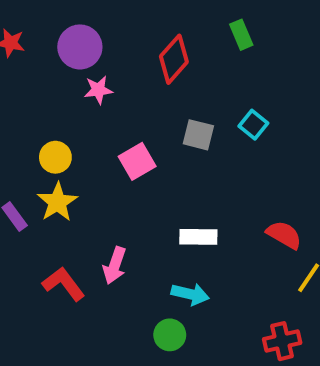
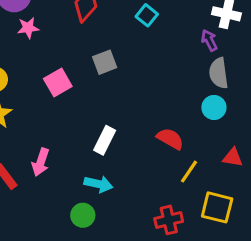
cyan square: (253, 125) -> (147, 15), moved
gray square: (198, 135) -> (105, 62), turned -35
white rectangle: (198, 237) -> (105, 140), turned -64

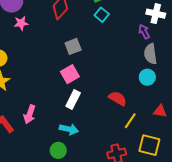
pink square: (58, 83) -> (70, 74), moved

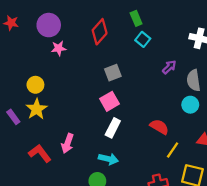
purple arrow: (144, 32) -> (169, 67), moved, turned 72

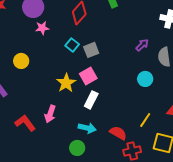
cyan square: (143, 39) -> (72, 45), moved
cyan circle: (190, 105) -> (145, 79), moved
yellow star: (37, 109) -> (66, 83), moved
red semicircle: (159, 127) -> (118, 133), moved

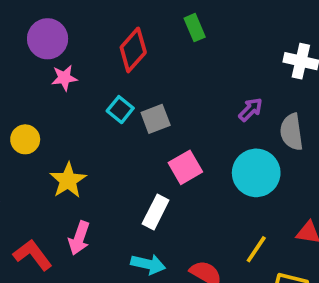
pink square: (88, 76) -> (185, 167), moved
cyan circle: (145, 79) -> (256, 173), size x1.6
yellow star: (66, 83) -> (68, 180), moved

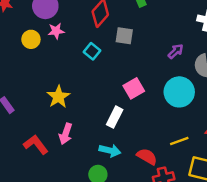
gray square: (156, 119) -> (124, 36), moved, turned 30
yellow circle: (25, 139) -> (31, 39), moved
yellow line: (256, 249) -> (179, 141), turned 36

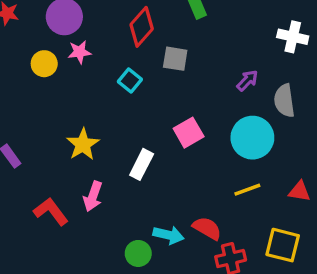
white rectangle: (115, 117) -> (142, 164), moved
yellow line: (179, 141) -> (247, 190), moved
cyan arrow: (110, 151) -> (168, 235), moved

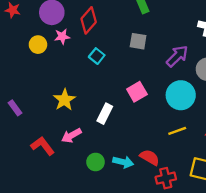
red diamond: (142, 27) -> (89, 20), moved
gray square: (175, 59) -> (138, 41), moved
purple arrow: (247, 80) -> (177, 56), size x1.5
pink arrow: (93, 196) -> (71, 136), turned 42
green circle: (138, 253) -> (96, 162), moved

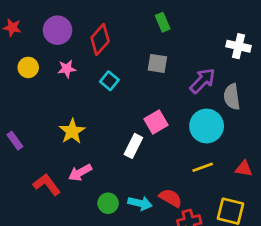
pink star: (62, 37) -> (67, 69), moved
yellow circle: (38, 45) -> (28, 67), moved
white rectangle: (105, 114) -> (133, 146), moved

